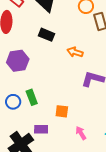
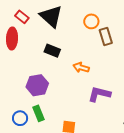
purple hexagon: (18, 61) -> (37, 85), moved

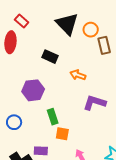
black triangle: (51, 16) -> (67, 24), moved
green rectangle: (38, 113) -> (53, 117), moved

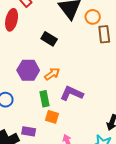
orange arrow: (78, 75) -> (52, 74), moved, turned 119
purple L-shape: (95, 103) -> (72, 93), moved

